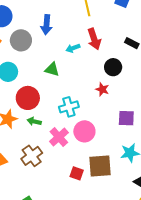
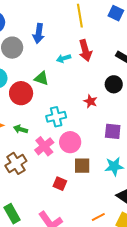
black circle: (113, 67) -> (114, 84), moved
red circle: (28, 98) -> (21, 93), moved
brown square: (100, 166) -> (82, 166), moved, size x0.7

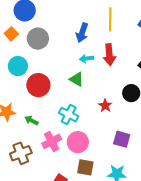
blue arrow: (39, 33) -> (82, 33), moved
green triangle: (41, 78) -> (77, 79), moved
cyan cross: (56, 117) -> (69, 115), turned 30

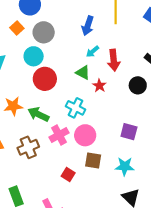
red arrow: (109, 55) -> (114, 60), moved
cyan arrow: (87, 59) -> (93, 52), turned -32
cyan circle: (18, 66) -> (34, 56), moved
red star: (105, 106) -> (99, 86), moved
green arrow: (31, 120) -> (38, 114), size x1.5

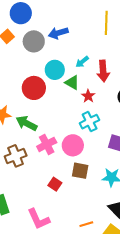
blue arrow: (88, 26) -> (58, 33), moved, turned 54
cyan circle: (34, 56) -> (55, 70), moved
cyan cross: (75, 108) -> (90, 122), moved, turned 36

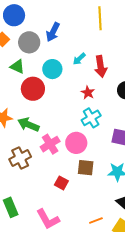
blue arrow: (58, 33) -> (53, 32), turned -42
green triangle: (72, 83) -> (17, 67), moved

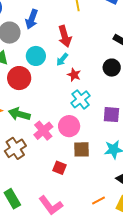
cyan arrow: (79, 59) -> (62, 59), moved
red arrow: (101, 66) -> (65, 36), moved

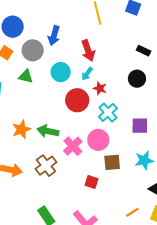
red circle: (19, 78) -> (77, 100), moved

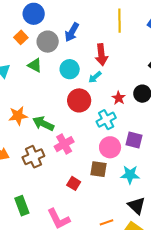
red star: (100, 88) -> (119, 98), moved
pink circle: (98, 140) -> (110, 147), moved

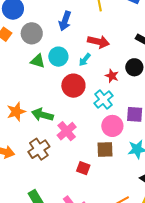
blue arrow: (72, 32) -> (65, 21), moved
red arrow: (101, 55) -> (98, 42), moved, turned -60
green triangle: (35, 65) -> (38, 61), moved

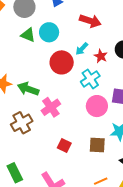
cyan arrow: (85, 60) -> (82, 49), moved
brown square: (105, 150) -> (97, 145), moved

